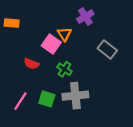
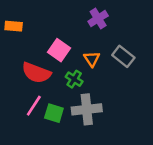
orange triangle: (64, 34) -> (92, 59), moved
red semicircle: (31, 64) -> (36, 73), size x1.6
pink line: (20, 101) -> (34, 106), moved

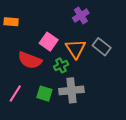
orange triangle: (92, 59) -> (76, 49), size x1.5
green cross: (74, 79) -> (61, 65), turned 32
pink line: (34, 106) -> (15, 94), moved

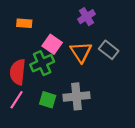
orange rectangle: (11, 22) -> (24, 23), moved
red semicircle: (30, 60) -> (18, 72), moved, turned 75
green cross: (61, 65) -> (42, 63), moved, size x1.5

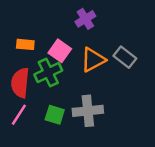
purple cross: (86, 17) -> (85, 19), moved
orange rectangle: (24, 23) -> (25, 44), moved
orange triangle: (81, 52) -> (93, 60), turned 35

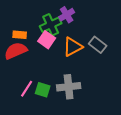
green cross: (48, 73) -> (51, 25), moved
red semicircle: (20, 83) -> (16, 51), moved, turned 60
pink line: (19, 115) -> (27, 89), moved

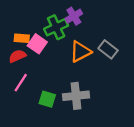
pink square: (47, 40) -> (37, 44), moved
red semicircle: (16, 51) -> (17, 56), size x0.7
pink line: (27, 89) -> (21, 83), moved

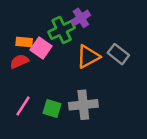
pink line: (21, 83) -> (23, 106), moved

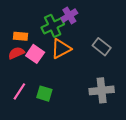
pink square: (41, 48) -> (35, 54), moved
orange triangle: (88, 56) -> (61, 49), moved
gray cross: (83, 105) -> (102, 90), moved

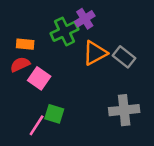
orange triangle: (61, 49) -> (95, 53), moved
pink square: (35, 54) -> (39, 78), moved
pink line: (19, 91) -> (37, 125), moved

